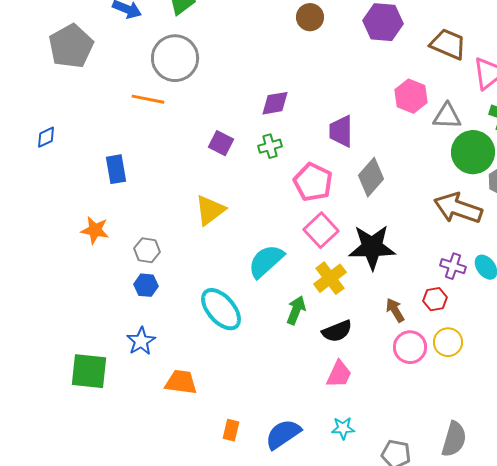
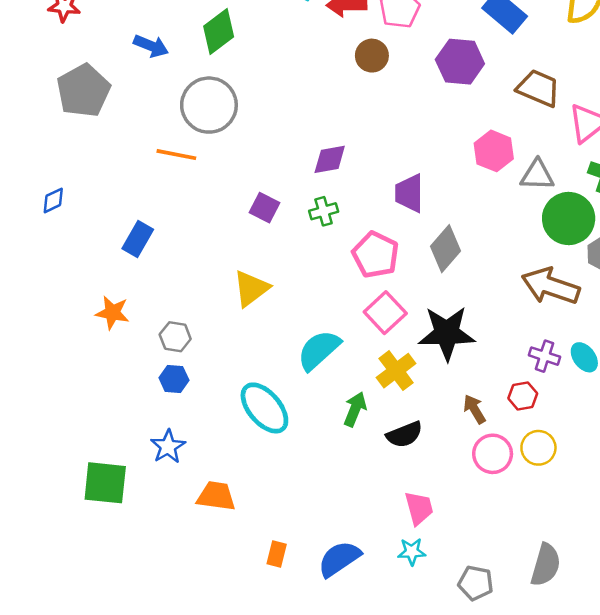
blue rectangle: (116, 169) -> (138, 239), turned 40
pink trapezoid: (339, 374) -> (419, 508), moved, turned -40

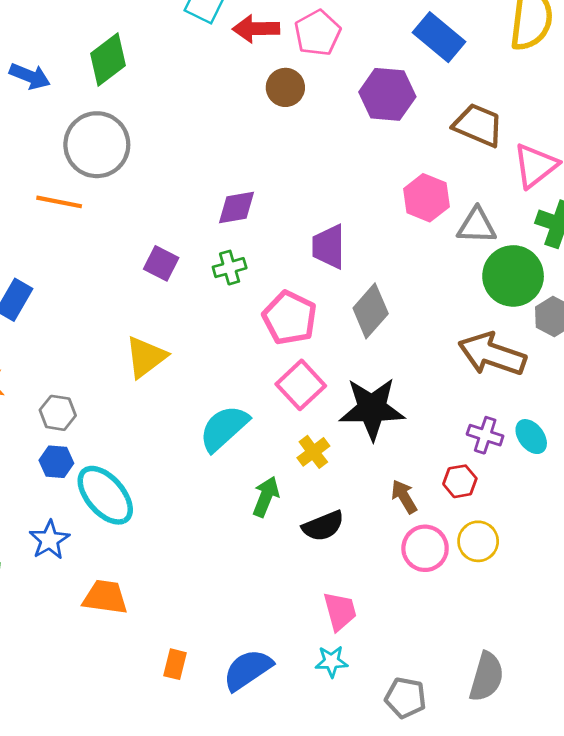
yellow cross: (396, 371) -> (313, 452), size x0.7
cyan ellipse: (264, 408) -> (105, 495), moved

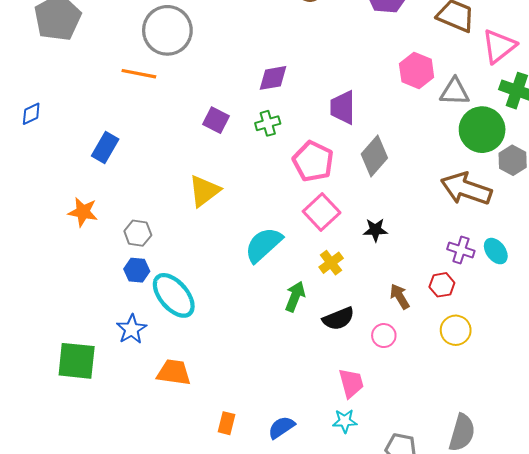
black star: (372, 409) -> (375, 230), size x0.5
pink circle: (425, 548) -> (384, 336), moved, size x0.7
blue semicircle: (248, 670) -> (281, 427), size x0.7

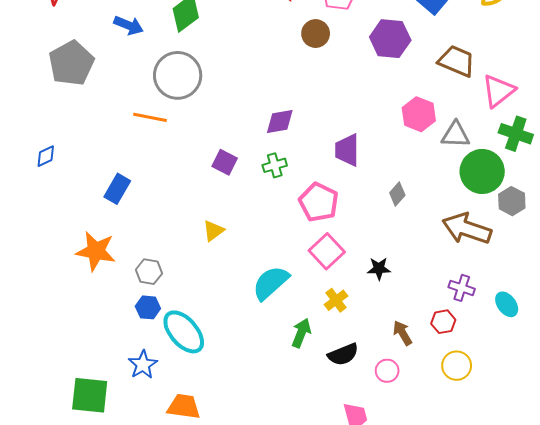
gray diamond: (374, 156) -> (397, 194), moved, size x0.6
yellow triangle: (204, 191) -> (213, 231), size x0.7
orange star: (83, 212) -> (96, 251), size x1.4
cyan ellipse: (496, 251) -> (507, 304), moved

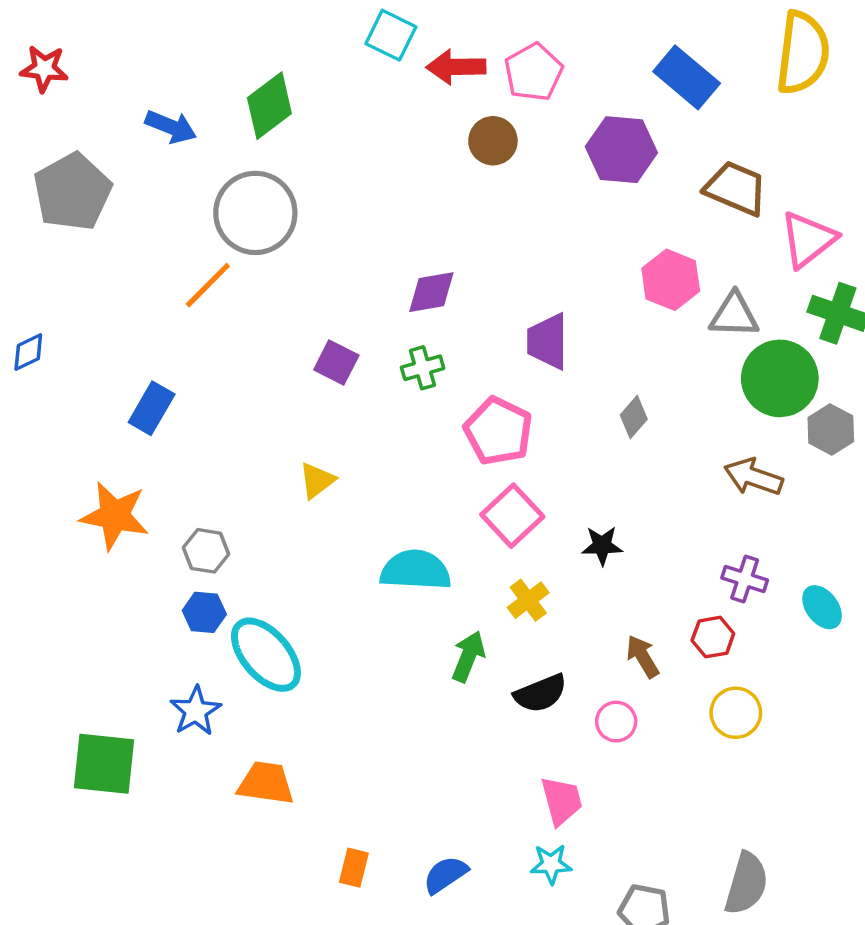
orange line: (150, 117) -> (208, 285), turned -56
brown arrow: (467, 229) -> (753, 477), size x0.7
cyan semicircle: (271, 283) -> (416, 570), turned 45

